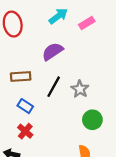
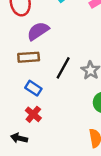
purple semicircle: (53, 51) -> (38, 31), moved

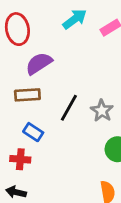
red cross: (33, 114) -> (20, 159), moved, turned -35

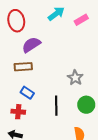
black line: (69, 108) -> (56, 106), moved, turned -30

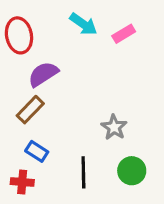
cyan arrow: (56, 14) -> (83, 24), turned 72
brown rectangle: (23, 67) -> (30, 110), turned -42

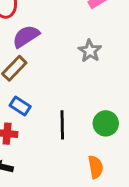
gray star: (114, 127) -> (90, 51), moved

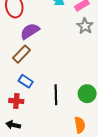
gray star: (90, 51) -> (85, 26), moved

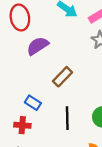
brown rectangle: (22, 54) -> (63, 77), moved

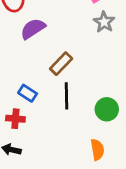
black line: (67, 118) -> (66, 96), moved

